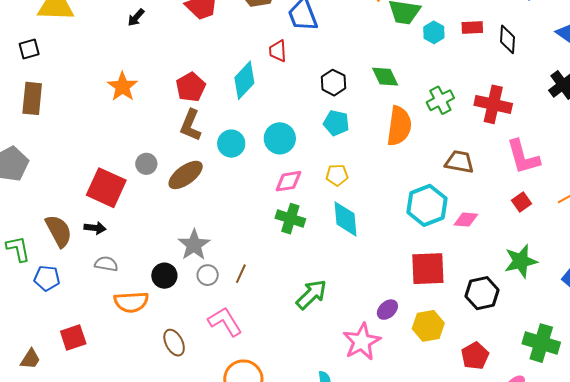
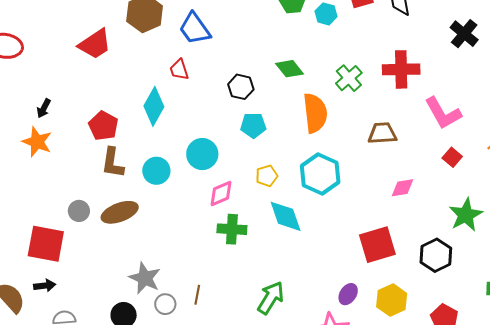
black arrow: (136, 17) -> (44, 108), moved
brown ellipse: (186, 175) -> (120, 212), turned 30
cyan hexagon: (427, 205) -> (320, 174), moved

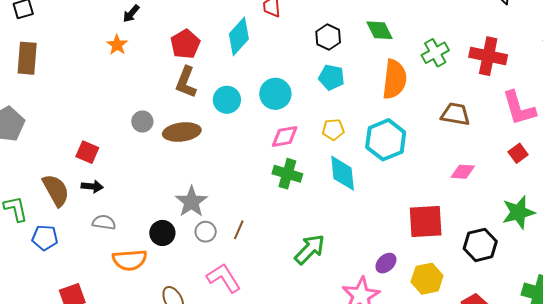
orange star: (37, 142) -> (117, 45), size x0.7
red square: (46, 244) -> (87, 152), moved, size x0.6

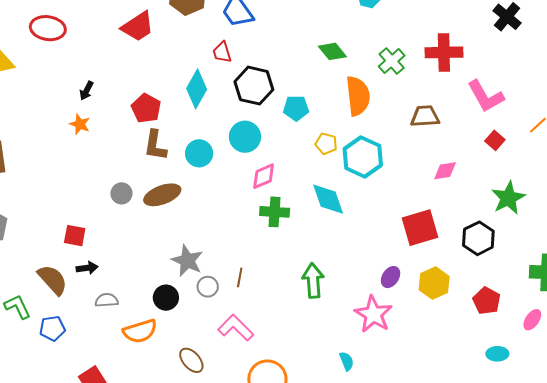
black hexagon: (328, 37) -> (254, 86), moved, size x1.5
yellow pentagon: (333, 130) -> (326, 144), moved, turned 30
green arrow: (310, 249) -> (313, 281), turned -36

